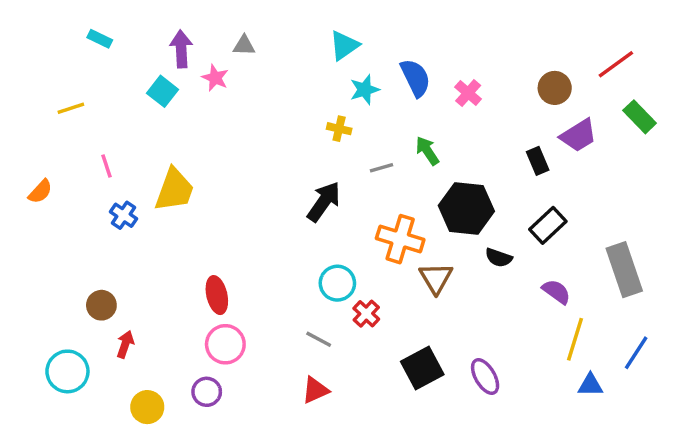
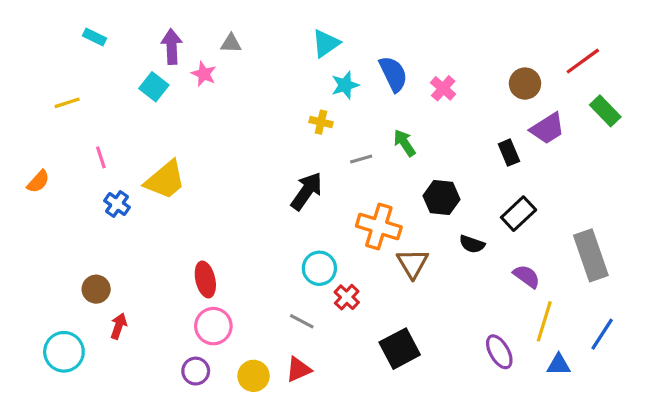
yellow trapezoid: (174, 190) -> (165, 180), turned 30
black hexagon: (466, 208) -> (441, 198), size x0.7
purple ellipse: (485, 377) -> (499, 352), moved
yellow circle: (147, 407) -> (254, 376), moved

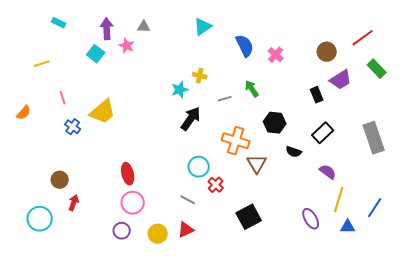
cyan star: (345, 85) -> (180, 90), moved
gray rectangle: (591, 255) -> (374, 138), moved

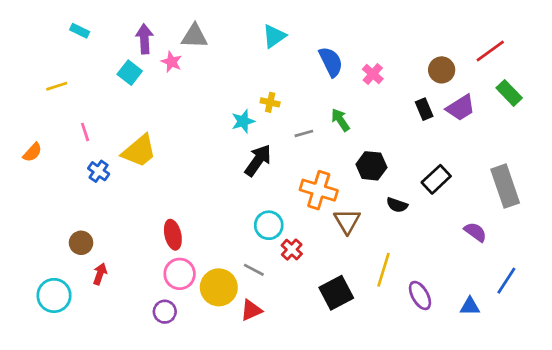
gray triangle: (144, 27) -> (194, 36), size x1.5
black rectangle: (317, 95) -> (424, 109), moved
purple semicircle: (328, 172) -> (475, 232), moved
yellow line: (339, 200) -> (384, 270), moved
yellow circle: (158, 234) -> (219, 287), moved, size x1.4

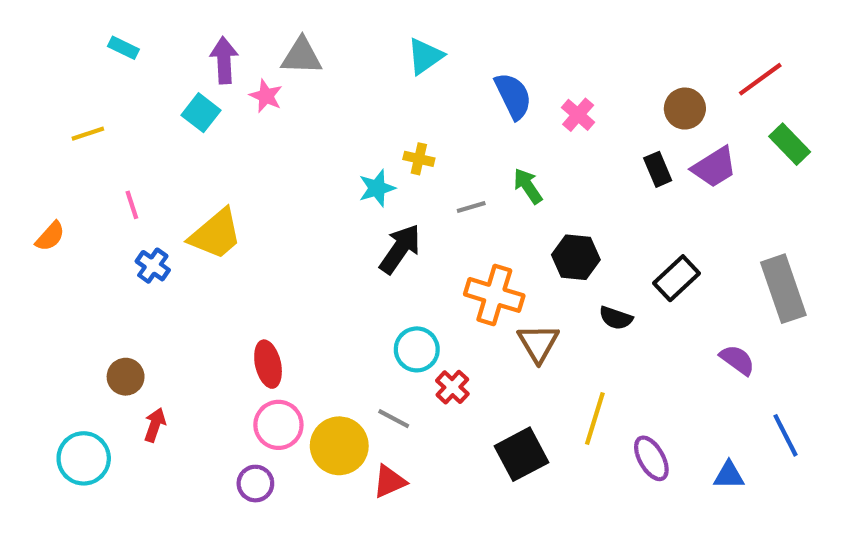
blue line: (506, 281) -> (785, 435), turned -60

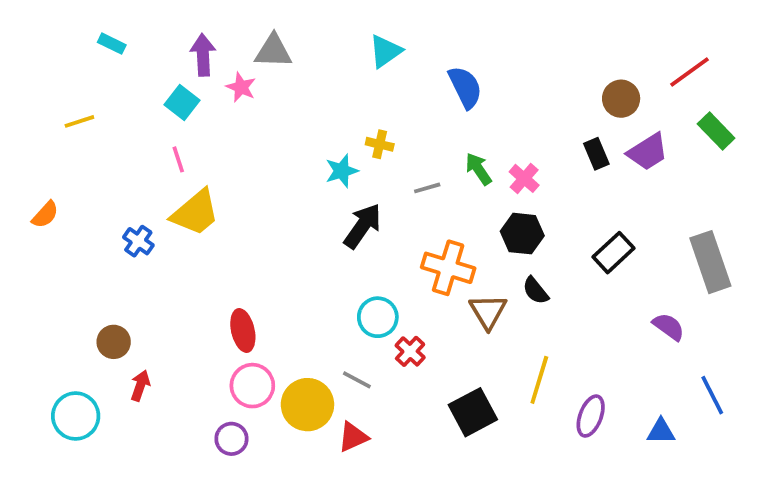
pink cross: (578, 115) -> (524, 178), moved
pink line: (132, 205) -> (178, 159), moved
black semicircle: (616, 318) -> (536, 291), moved, turned 32
purple ellipse: (651, 458) -> (591, 416), turned 51

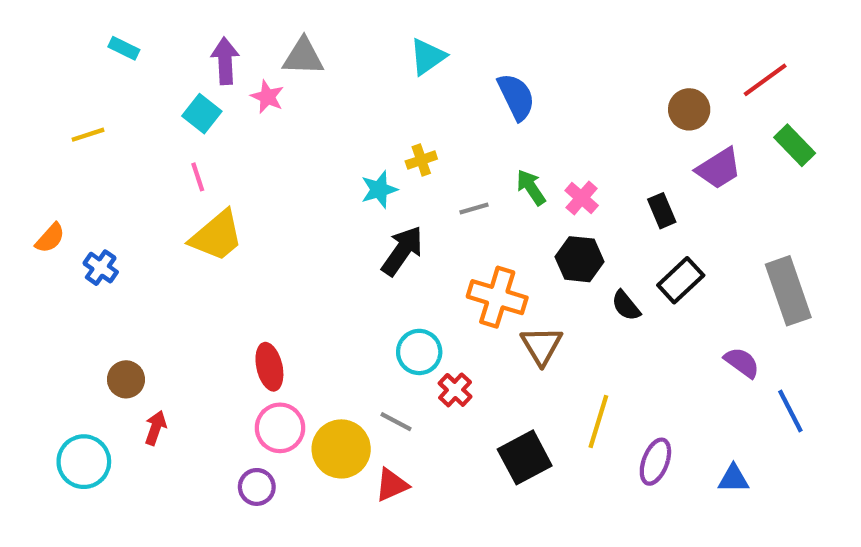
yellow cross: (380, 144) -> (421, 160), turned -32
black rectangle: (596, 154) -> (662, 211), moved
blue cross: (138, 241) -> (101, 268), moved
black semicircle: (536, 291) -> (626, 306), moved
blue line: (712, 395) -> (790, 411), moved

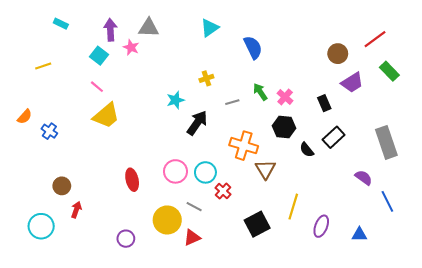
pink line: (198, 177) -> (97, 87), turned -32
cyan star: (379, 190) -> (175, 100), moved
pink circle: (280, 428) -> (175, 171), moved

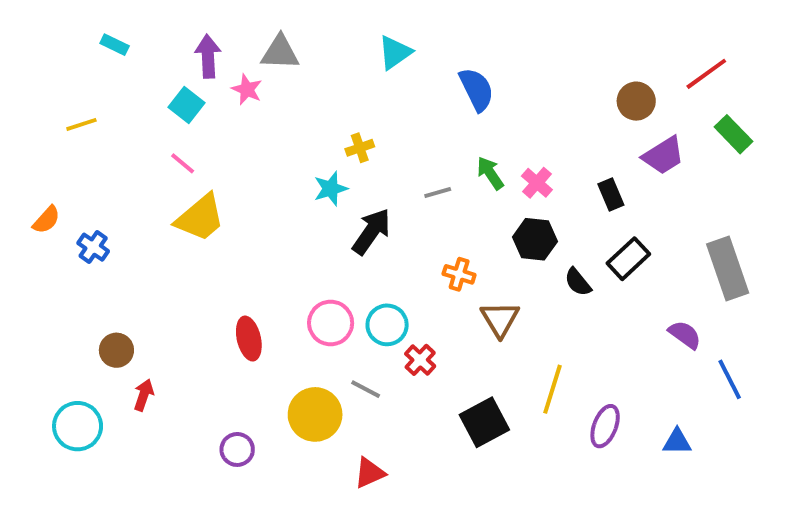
yellow cross: (206, 78) -> (360, 148), moved
orange cross: (244, 146) -> (459, 274), size x0.6
red triangle: (192, 238) -> (370, 473), moved

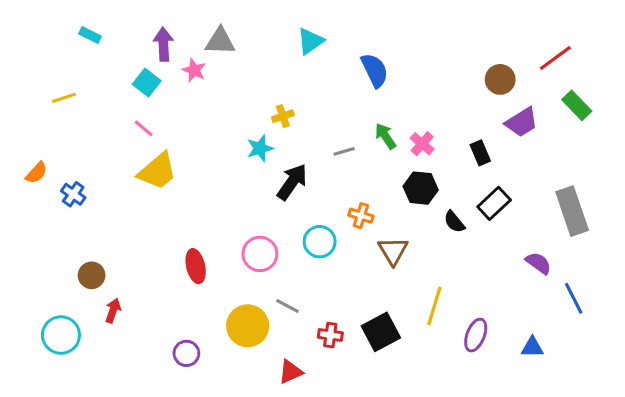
cyan circle: (387, 325) -> (320, 242), moved
red cross: (420, 360) -> (330, 335), moved, turned -35

